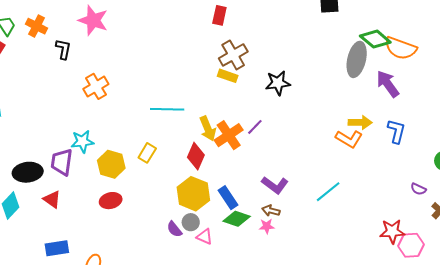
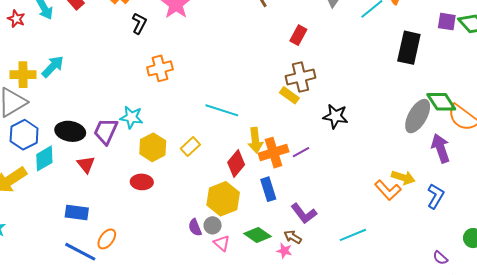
blue rectangle: (228, 198) -> (268, 189), moved

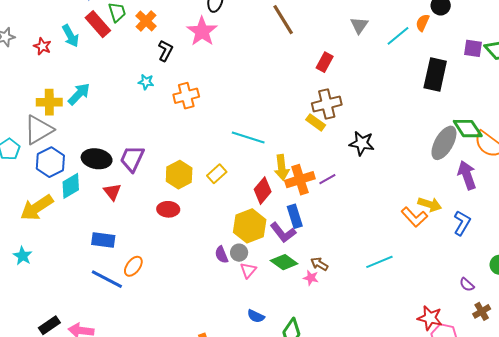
cyan star: (131, 117) -> (146, 82), moved, size x0.7
purple L-shape: (304, 213) -> (283, 233), moved
pink triangle: (222, 243) -> (248, 270), turned 30

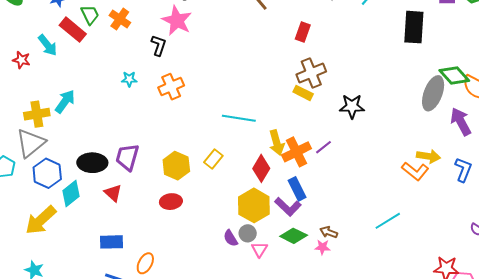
black L-shape: (165, 51) -> (159, 45), moved

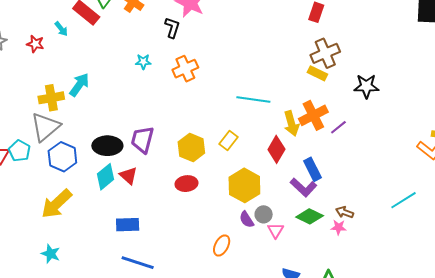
cyan arrow: (48, 45) -> (61, 29), size x0.7
orange cross: (296, 152) -> (313, 115), moved
cyan diamond: (71, 193) -> (105, 177), moved
yellow hexagon: (254, 205) -> (244, 185), moved
orange ellipse: (145, 263) -> (222, 245), moved

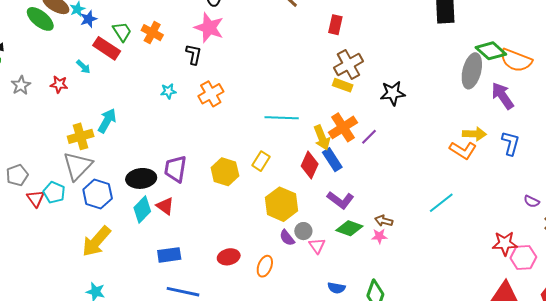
blue rectangle: (312, 169) -> (332, 160), moved
red ellipse: (186, 184) -> (229, 257), moved

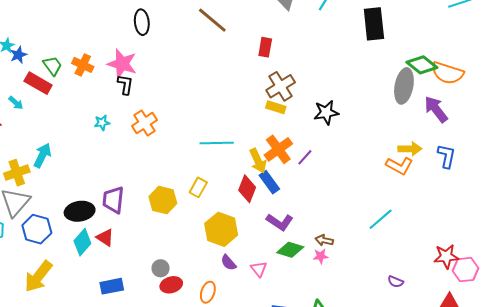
pink star: (209, 28) -> (122, 64), moved
purple semicircle: (532, 201) -> (396, 282), moved
gray circle: (303, 231) -> (161, 268), moved

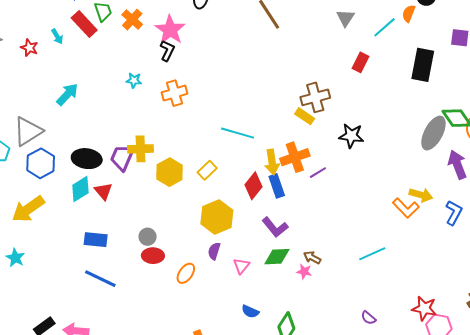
red rectangle: (265, 47) -> (360, 62), moved
yellow cross: (17, 173) -> (141, 149), moved
green diamond: (290, 250) -> (277, 257), turned -36
purple semicircle: (228, 263) -> (214, 251), turned 42

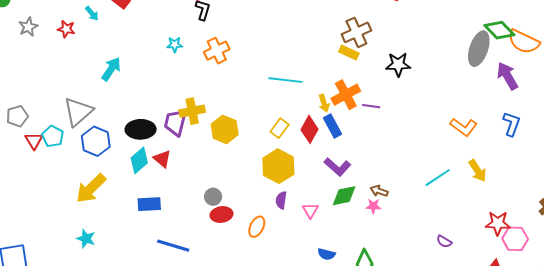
yellow arrow: (272, 162) -> (324, 103), size x0.7
yellow rectangle: (207, 170) -> (280, 128), moved
purple line: (318, 173) -> (371, 106), turned 48
yellow arrow: (421, 195) -> (478, 171), moved, turned 50
blue rectangle: (96, 240) -> (149, 204), moved

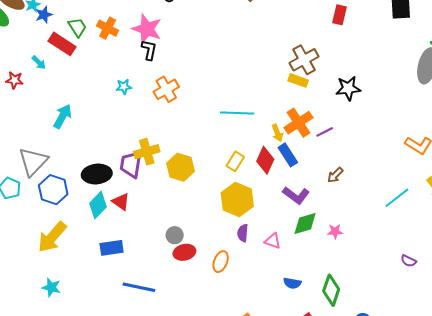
purple line: (371, 106) -> (325, 132), turned -30
brown arrow: (379, 191) -> (335, 175), moved, turned -60
pink triangle: (310, 210) -> (273, 241), turned -36

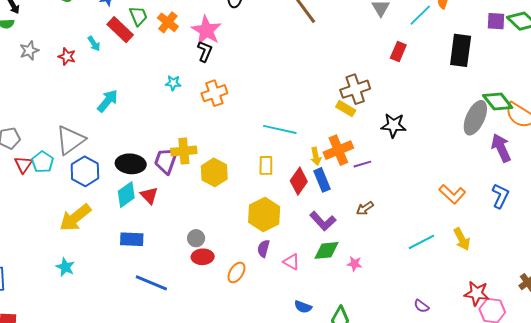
yellow rectangle: (235, 161) -> (266, 165), moved, turned -42

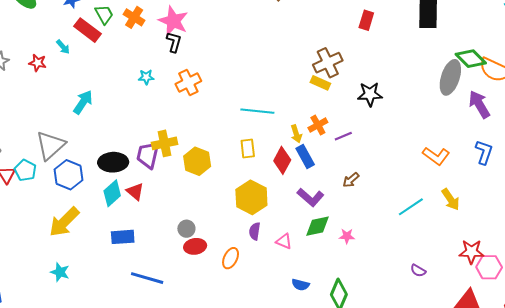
orange cross: (338, 150) -> (318, 125), size x0.7

